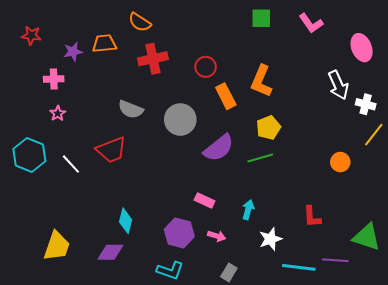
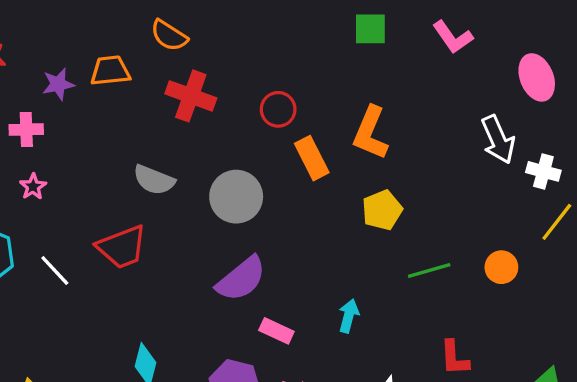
red cross: (153, 59) -> (191, 96), turned 32
purple semicircle: (219, 148) -> (241, 279), moved
green line: (260, 158) -> (429, 271), moved
cyan arrow: (248, 210) -> (349, 316), moved

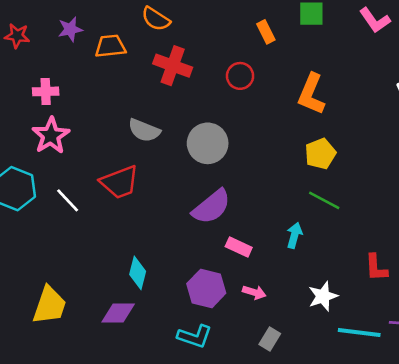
purple star: (58, 84) -> (70, 29), moved
orange rectangle: (312, 158) -> (266, 32), moved, size x0.7
pink star: (33, 187) -> (51, 136), size x1.8
green line: (429, 271) -> (324, 200), moved, turned 44

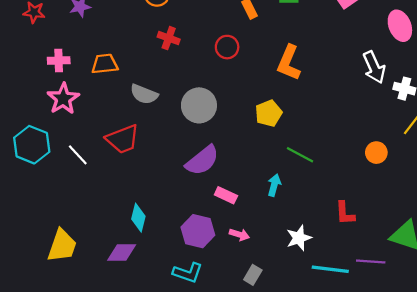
orange trapezoid: (110, 46) -> (105, 64), moved
red cross: (173, 66) -> (169, 38), size x0.7
yellow pentagon: (320, 154) -> (269, 113), moved

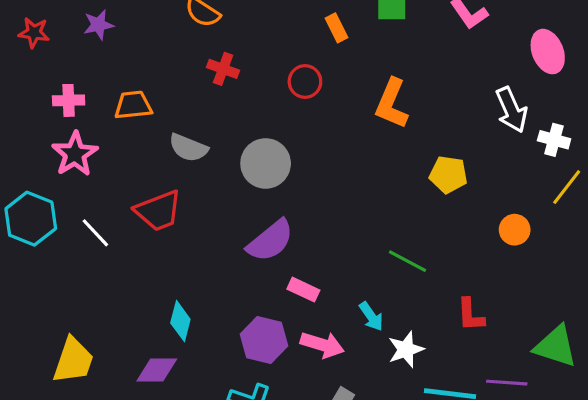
yellow pentagon: (269, 113) -> (448, 174), moved, turned 30
green line: (300, 155) -> (407, 261), moved
cyan arrow: (274, 185) -> (371, 316), moved, turned 130
pink arrow: (239, 234) -> (322, 345), size x1.5

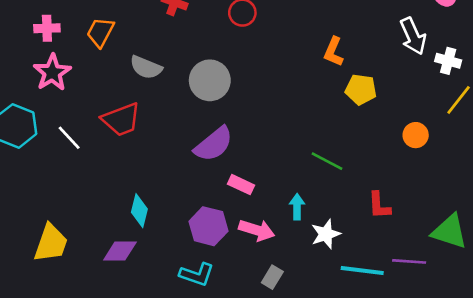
orange L-shape: (392, 104) -> (334, 52), moved, size x0.7
orange trapezoid: (133, 105) -> (100, 32), turned -56
cyan arrow: (371, 316) -> (297, 207), turned -145

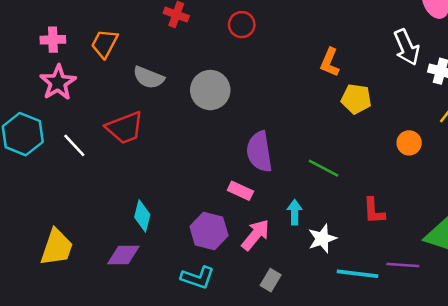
purple semicircle: (214, 144) -> (259, 152), moved, turned 120
pink arrow: (257, 230) -> (256, 235), turned -68

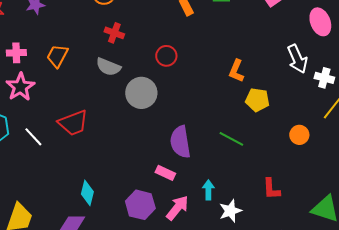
red circle: (242, 25) -> (166, 56), moved
gray semicircle: (149, 77) -> (108, 67), moved
green line: (324, 168) -> (231, 139), moved

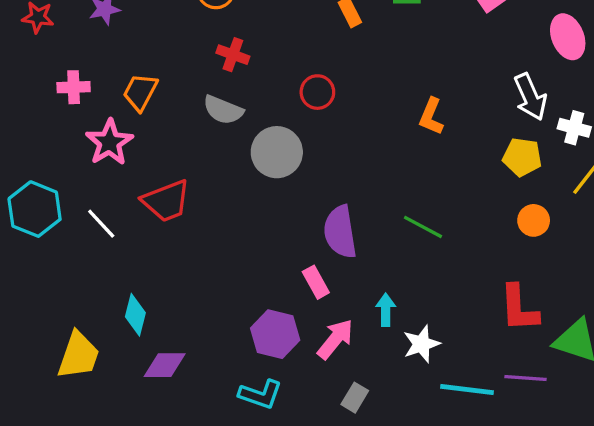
pink star: (20, 87) -> (109, 142), moved
yellow pentagon: (257, 100) -> (522, 157), moved
pink rectangle: (165, 173) -> (316, 282), turned 36
red L-shape: (271, 189) -> (519, 308), moved, size x1.4
cyan diamond: (87, 193) -> (135, 315), moved

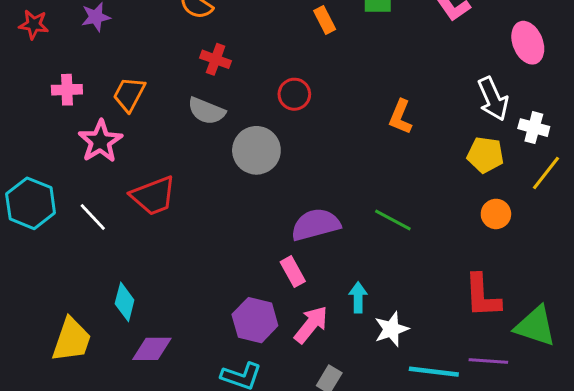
purple semicircle: (340, 232) -> (316, 225), turned 84

